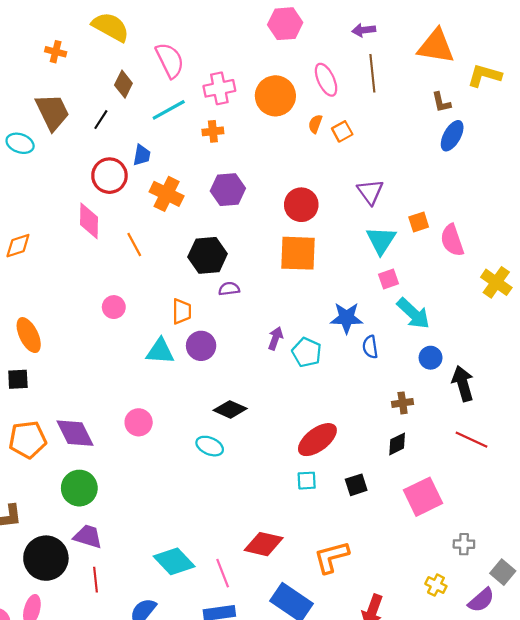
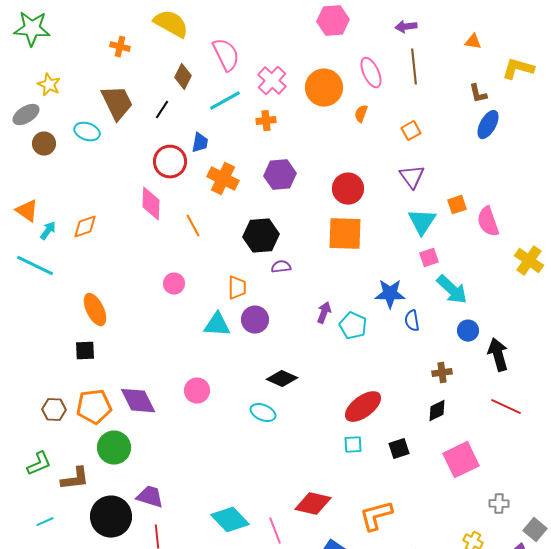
orange triangle: (436, 46) -> (473, 42), size x0.5
pink cross: (219, 88) -> (272, 81), turned -36
orange square: (342, 131) -> (411, 131), moved
green circle: (79, 488) -> (114, 448), moved

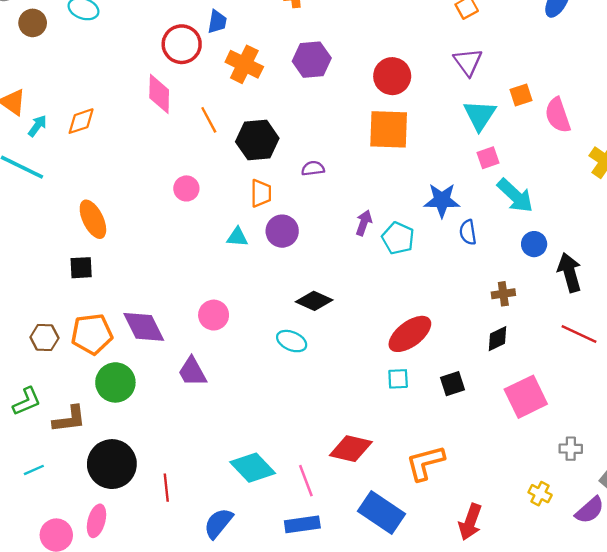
black hexagon: (261, 236) -> (257, 140), moved
cyan triangle: (217, 325) -> (237, 237), size x0.7
purple trapezoid: (150, 497) -> (192, 372), moved, turned -136

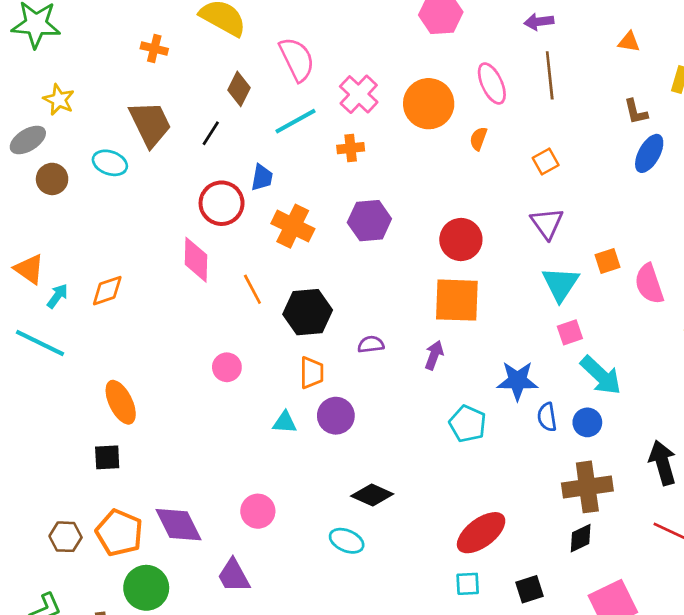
purple arrow: (364, 223) -> (434, 355), moved
blue circle: (534, 244) -> (587, 422), moved
brown cross: (503, 294) -> (587, 487), size x1.8
orange pentagon: (92, 334) -> (119, 533), turned 30

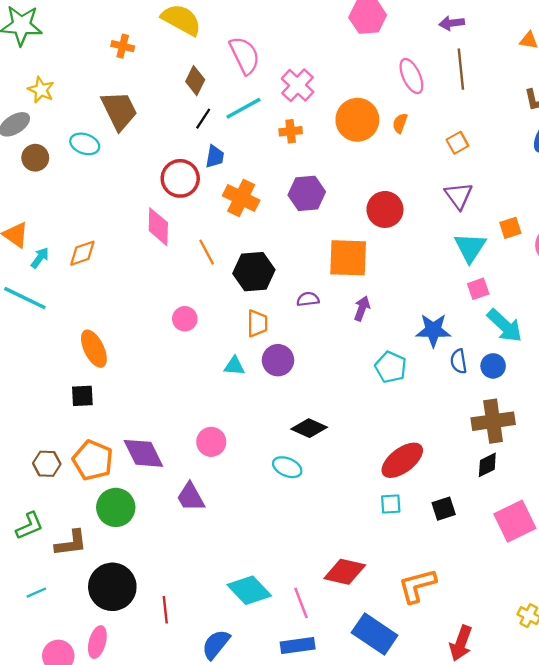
orange circle: (429, 104) -> (357, 120), moved
black line: (211, 133) -> (203, 119), moved
orange square: (457, 300) -> (348, 258), moved

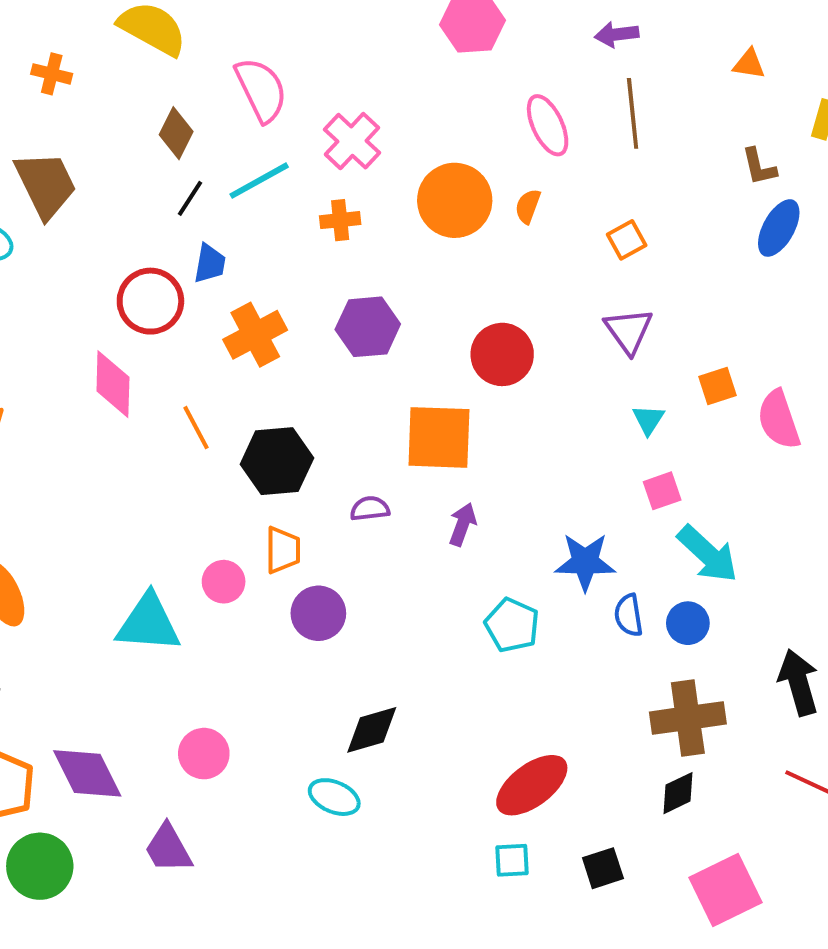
orange cross: (241, 198) -> (255, 335), turned 36
cyan triangle: (470, 247) -> (648, 420), size x0.6
pink circle: (185, 319) -> (224, 582), moved
cyan triangle: (234, 366) -> (148, 623), moved, size x1.8
black diamond: (309, 428) -> (372, 730), turned -40

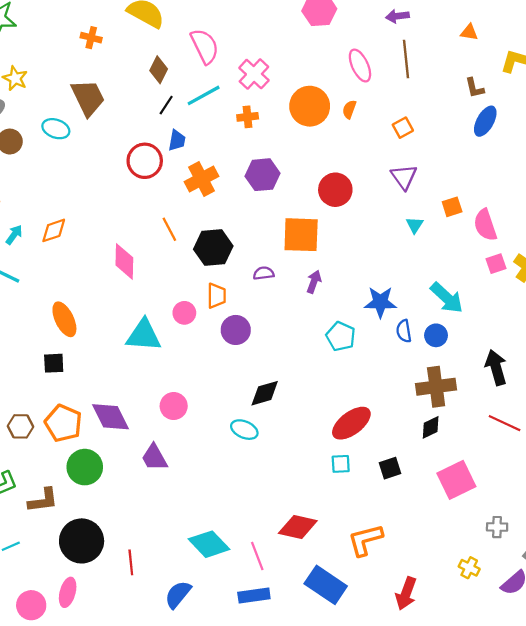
pink diamond: (113, 384) -> (124, 261), moved
pink square: (662, 491) -> (496, 264), moved

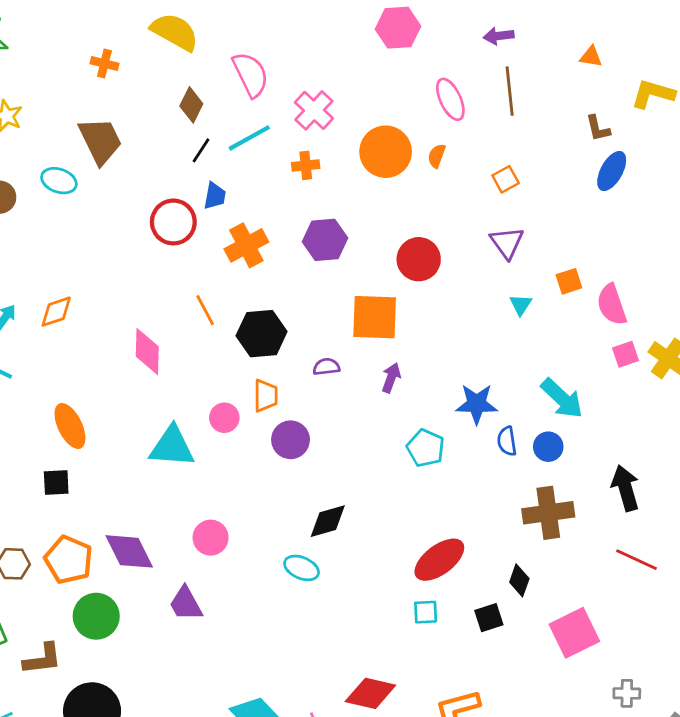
black diamond: (431, 427) -> (519, 580), moved, turned -45

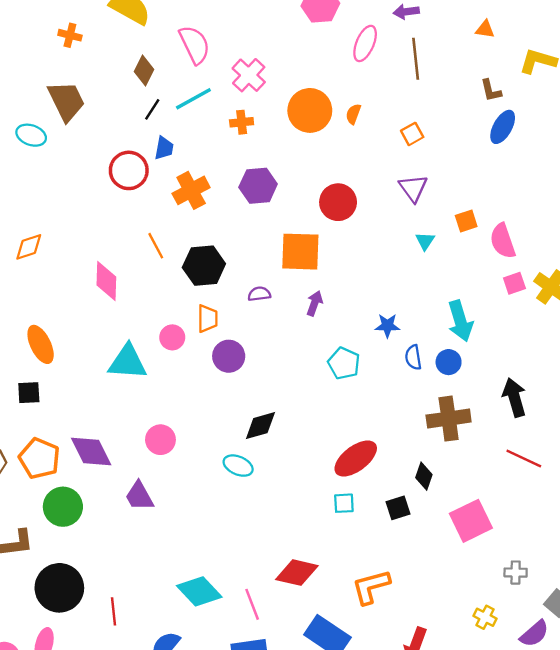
pink ellipse: (450, 99) -> (365, 43), moved, turned 48
cyan arrow: (562, 398) -> (460, 321), turned 30
blue star: (477, 404) -> (387, 326), size x0.7

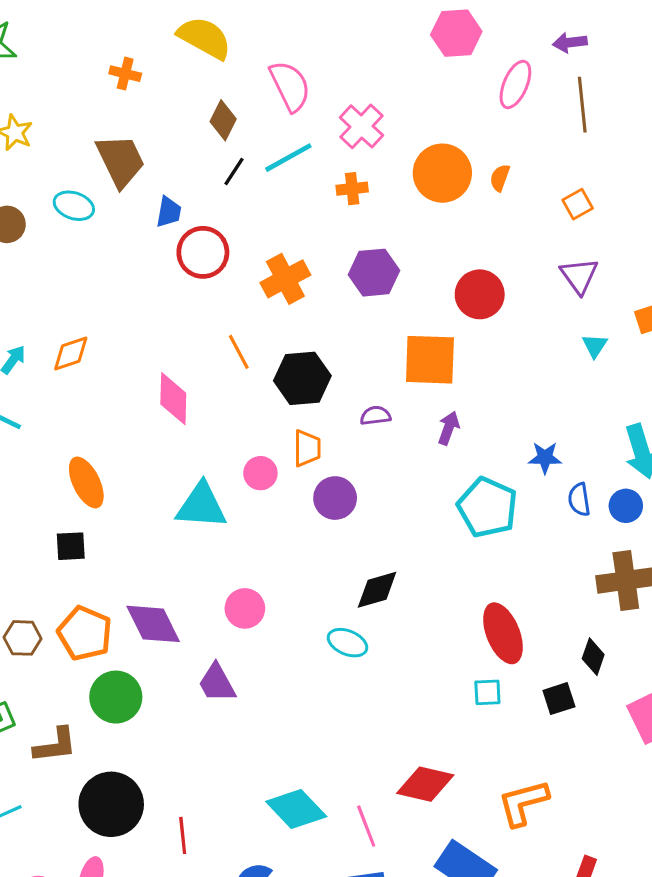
blue trapezoid: (164, 148) -> (169, 212), moved
cyan pentagon: (344, 363) -> (487, 507), size x1.4
red ellipse: (356, 459) -> (503, 633), turned -75

